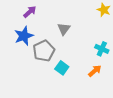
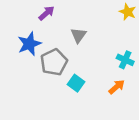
purple arrow: (30, 12) -> (47, 13), moved

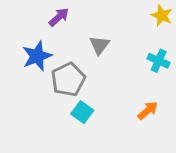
cyan cross: (125, 60) -> (159, 61), moved
cyan square: (76, 83) -> (82, 112), moved

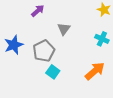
blue star: (37, 56) -> (14, 45), moved
orange arrow: (148, 111) -> (95, 71), size x1.5

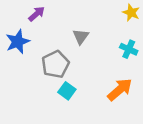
purple arrow: (38, 11) -> (37, 14), moved
blue star: (14, 45) -> (18, 42), moved

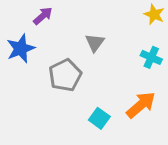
cyan square: (67, 91) -> (99, 118), moved

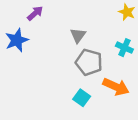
gray pentagon: (65, 75) -> (89, 62), moved, turned -30
orange arrow: (141, 105) -> (116, 87), turned 65

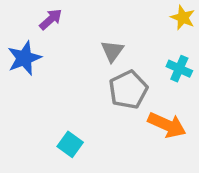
gray pentagon: (89, 62) -> (128, 90), turned 30
cyan square: (82, 98) -> (70, 144), moved

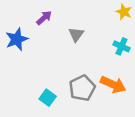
purple arrow: (51, 19) -> (44, 18), moved
gray pentagon: (128, 90) -> (82, 88), moved

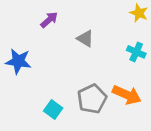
gray triangle: (76, 34) -> (85, 39), turned -35
blue star: (17, 39) -> (18, 61), moved, turned 30

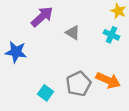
purple arrow: (49, 20) -> (42, 17), size x1.5
cyan cross: (136, 52) -> (111, 35), moved

